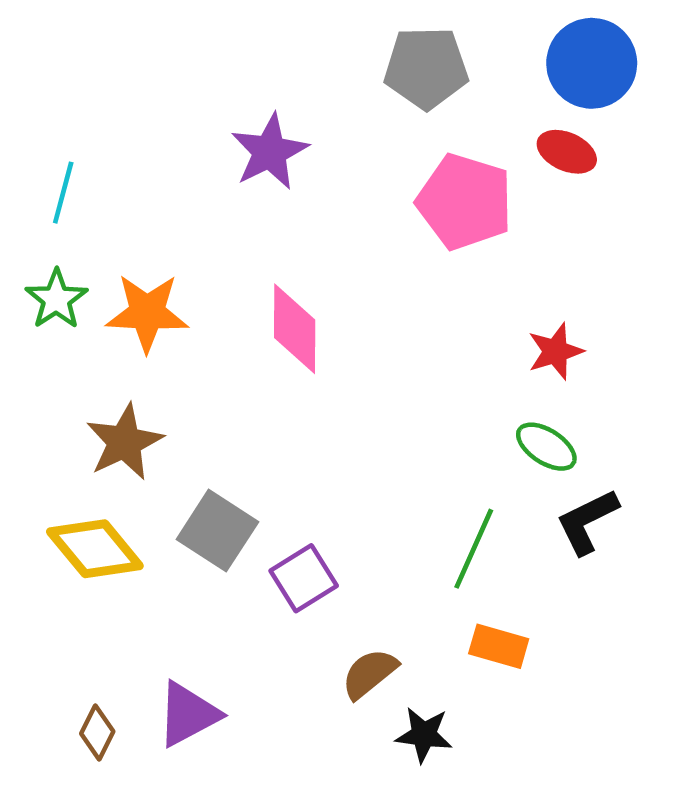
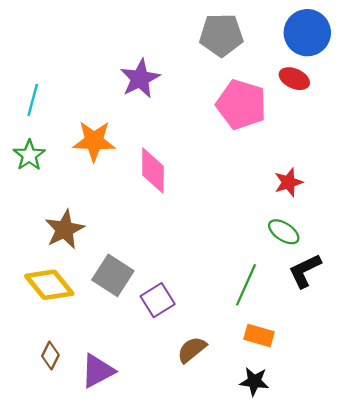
orange star: (147, 313) -> (94, 141), moved
brown diamond: (97, 732) -> (50, 356), moved
black star: (424, 735) -> (254, 381), moved

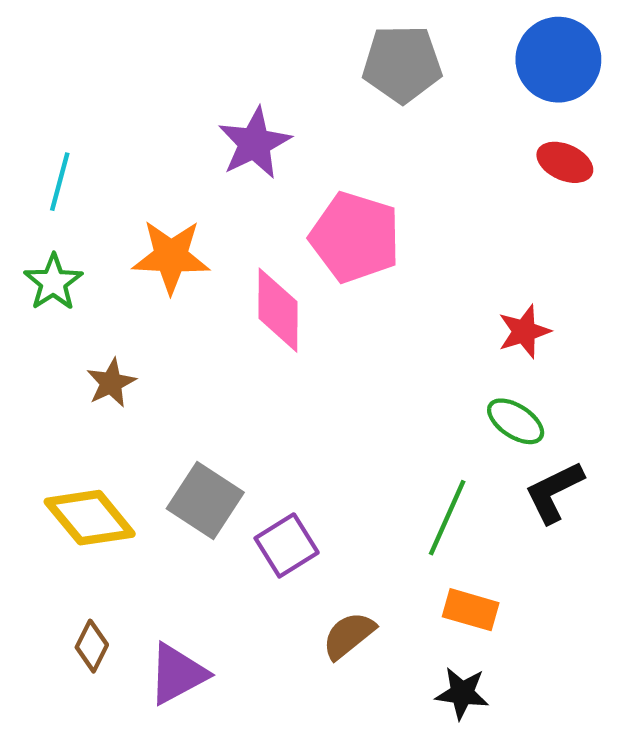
red ellipse: (294, 79) -> (565, 162), moved
pink pentagon: (241, 105) -> (355, 237), moved
brown star: (65, 229) -> (111, 383), moved, size x0.7

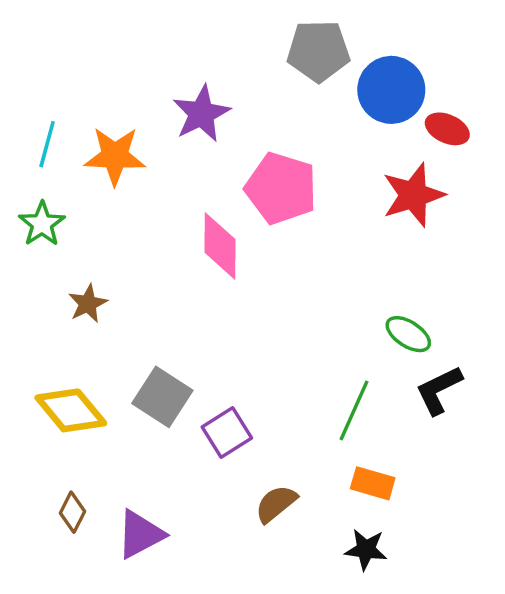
blue circle: (558, 60) -> (391, 90), moved
orange star: (171, 257) -> (115, 156), moved
red star: (524, 331) -> (413, 195), moved, size x1.5

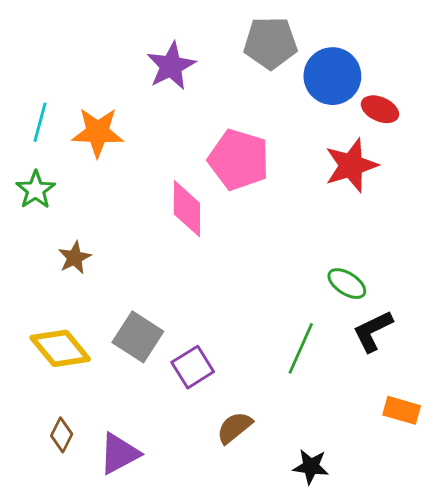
purple star: (201, 114) -> (171, 66), moved
orange rectangle: (373, 483) -> (402, 410), moved

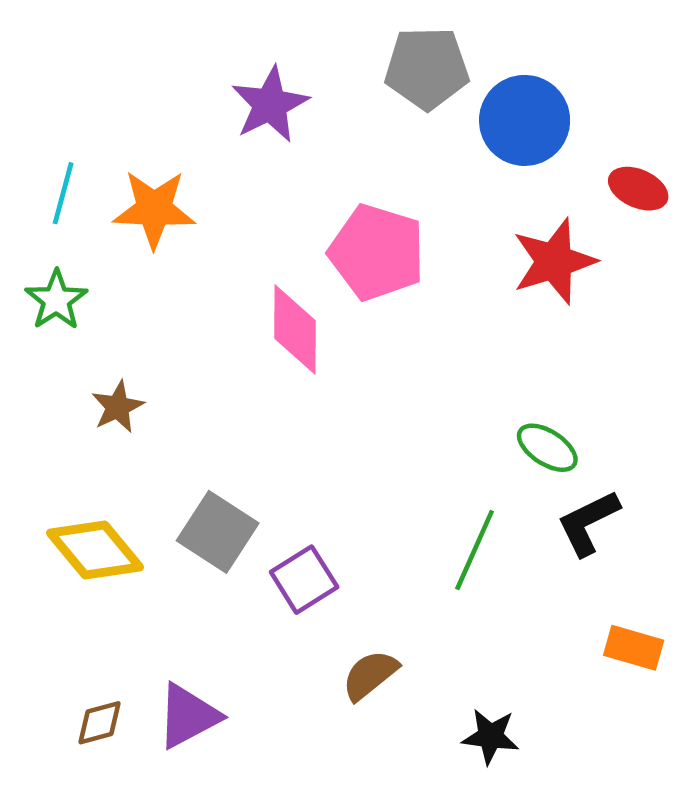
red ellipse: (380, 109) -> (638, 189), moved
brown diamond: (62, 435) -> (100, 723), moved, turned 48

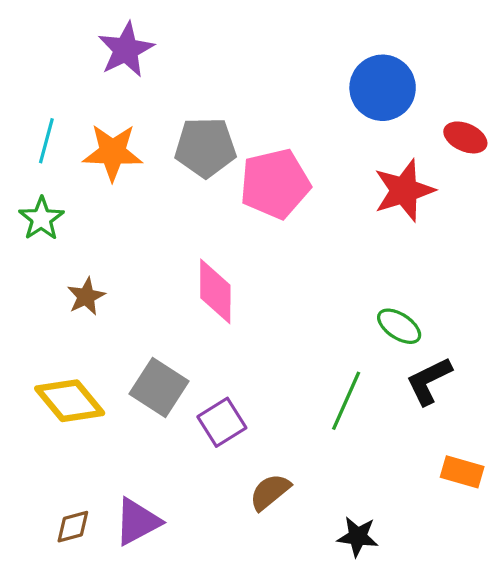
gray pentagon: (427, 68) -> (205, 147), moved
purple star: (270, 105) -> (126, 50), moved
pink pentagon: (377, 252) -> (275, 184), turned -30
pink diamond: (295, 330) -> (215, 291), moved

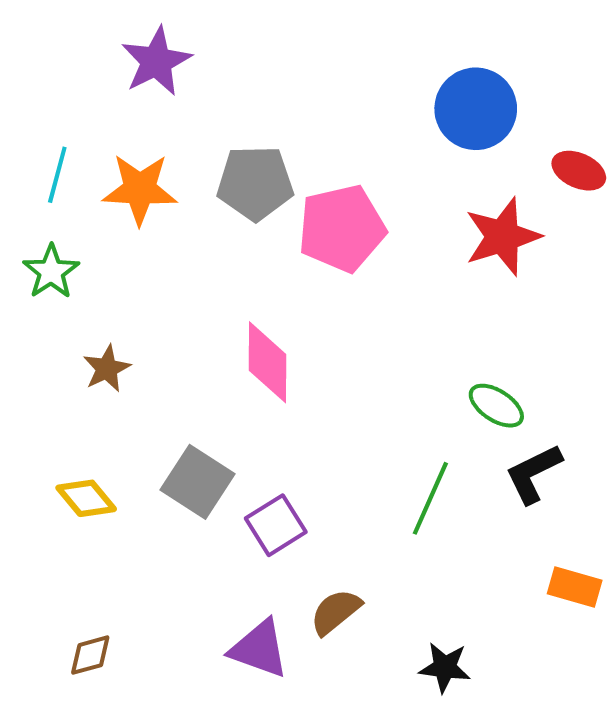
yellow diamond: (70, 401) -> (86, 498), size x0.7
purple triangle: (137, 522) -> (259, 649), moved, turned 48

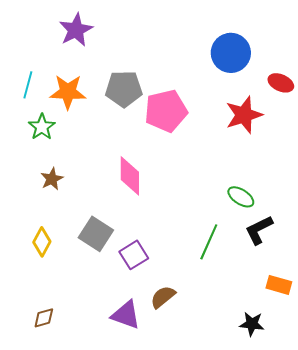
green star: (51, 272) -> (42, 127), moved
yellow diamond: (86, 498) -> (42, 242), turned 68
black star: (445, 667) -> (252, 324), moved

